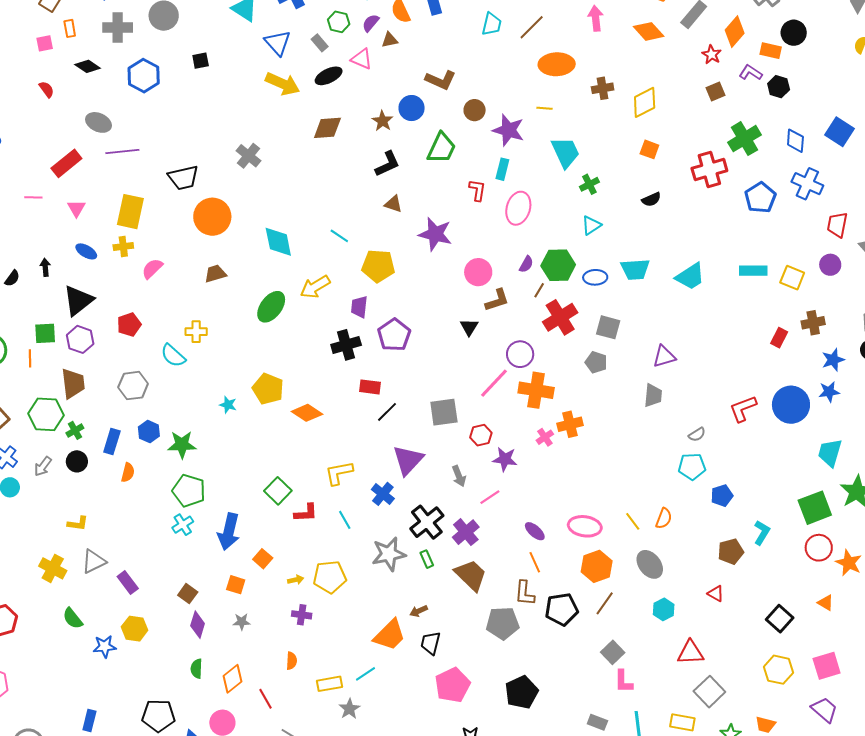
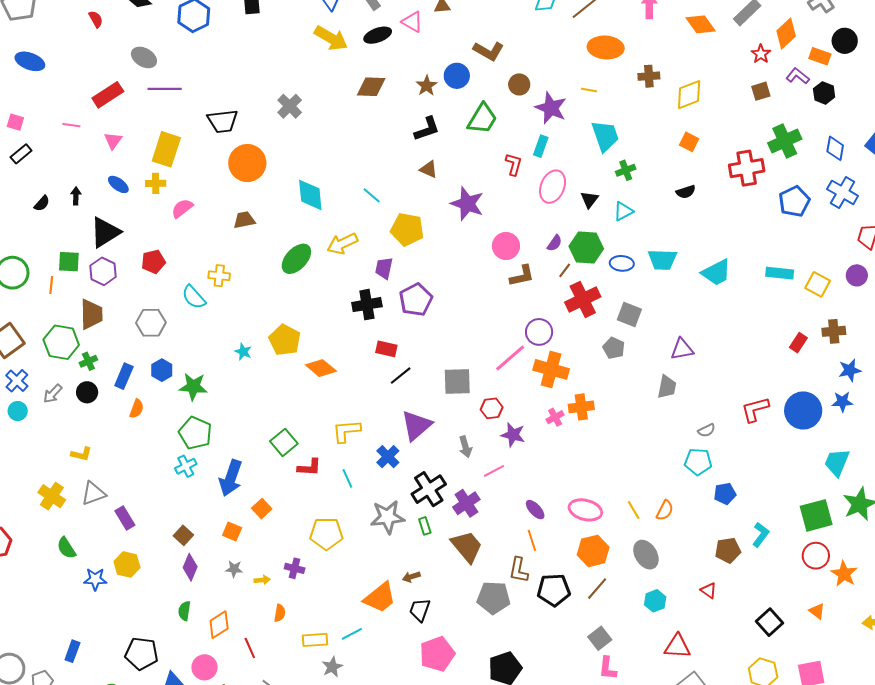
black triangle: (469, 327) -> (589, 200), moved
yellow arrow: (296, 580) -> (262, 580), moved

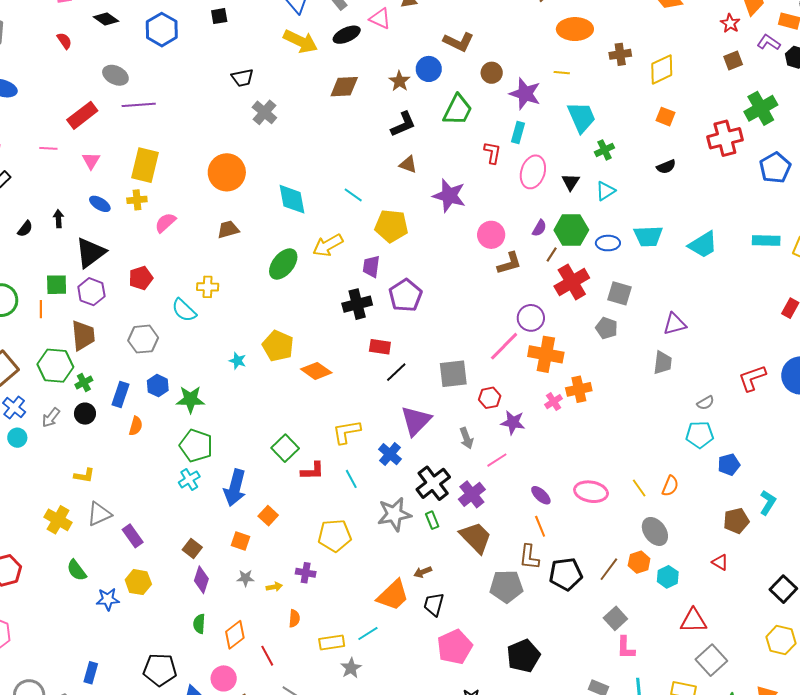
black trapezoid: (223, 121) -> (242, 78), moved, size x0.7
orange hexagon: (593, 551) -> (639, 562), moved, size x0.7

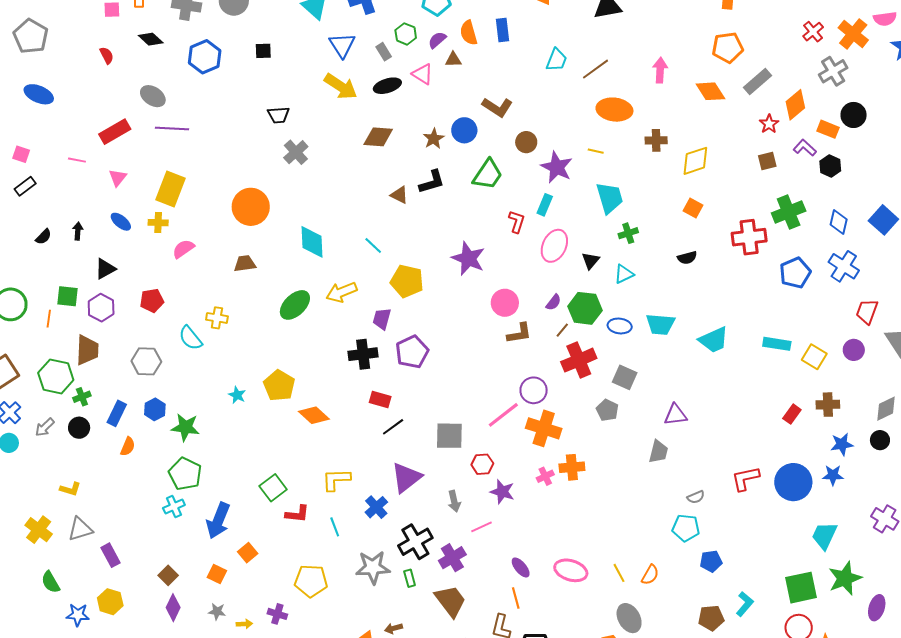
brown triangle: (408, 164) -> (399, 195), moved
black triangle: (90, 253) -> (105, 269), size x0.7

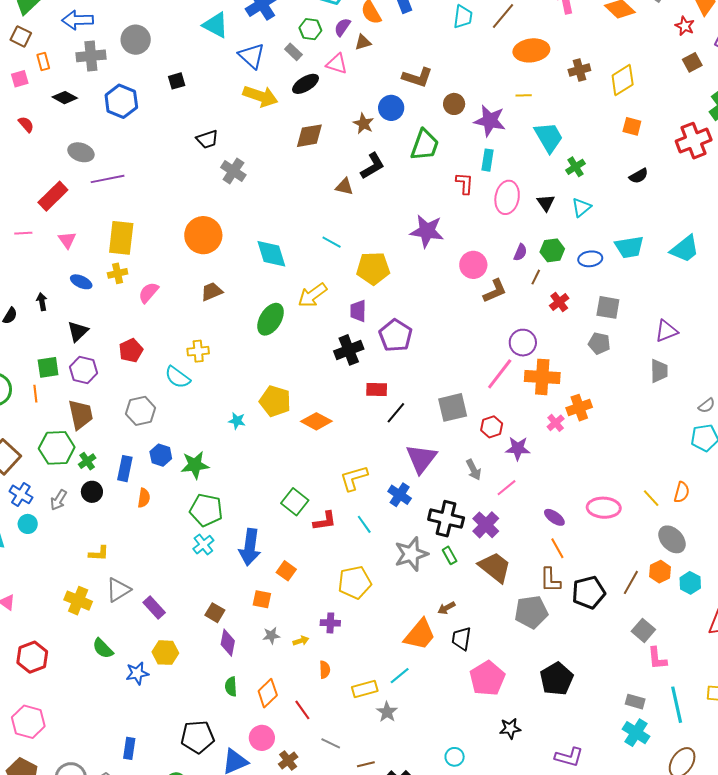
green hexagon: (585, 308) -> (552, 250), size x0.7
red cross: (579, 360) -> (559, 302), size x0.6
black cross: (415, 542) -> (446, 519), turned -32

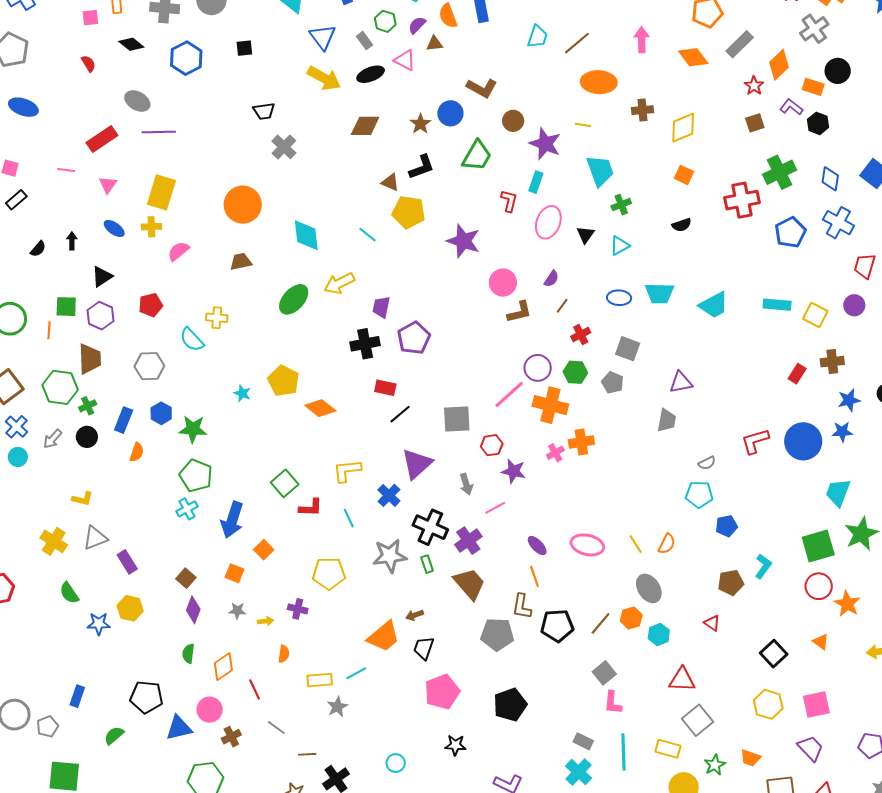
green hexagon: (552, 250) -> (575, 372), moved
yellow pentagon: (373, 268) -> (409, 212), moved

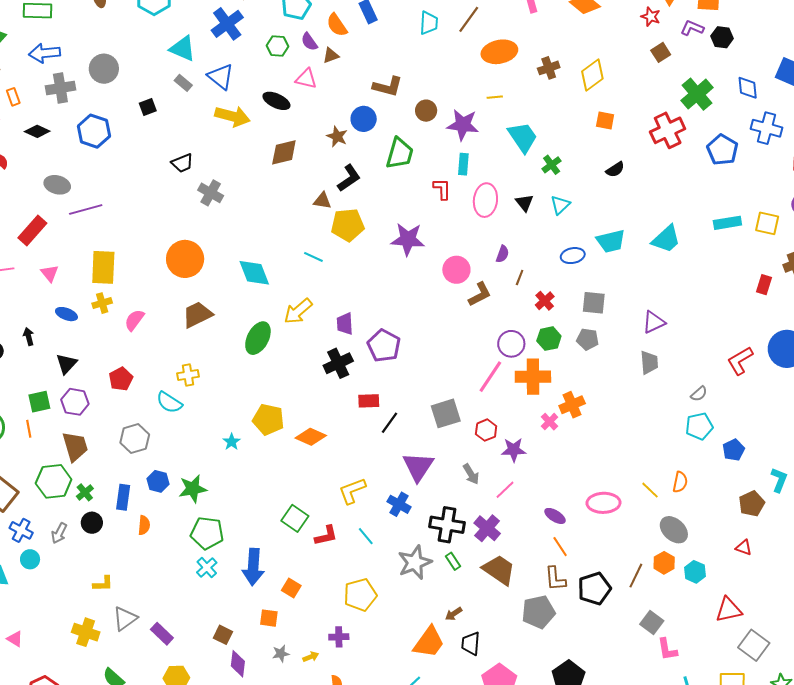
purple semicircle: (417, 25) -> (309, 42), turned -66
gray rectangle: (364, 41) -> (183, 83), moved
black ellipse: (371, 74) -> (276, 101), turned 60
brown trapezoid: (241, 262) -> (197, 315), size x1.4
cyan star: (242, 393) -> (232, 442), turned 30

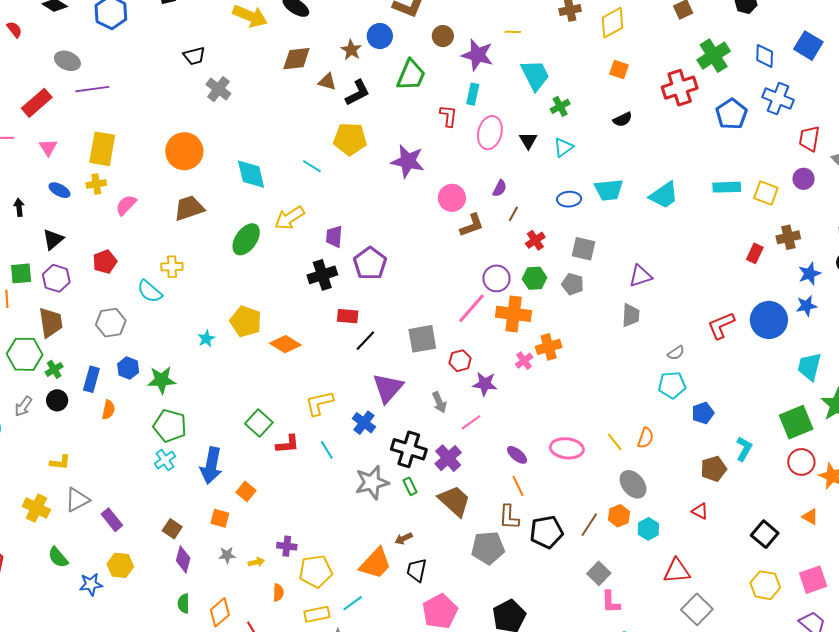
brown triangle: (322, 201) -> (327, 82), moved
yellow pentagon: (360, 595) -> (316, 571), moved

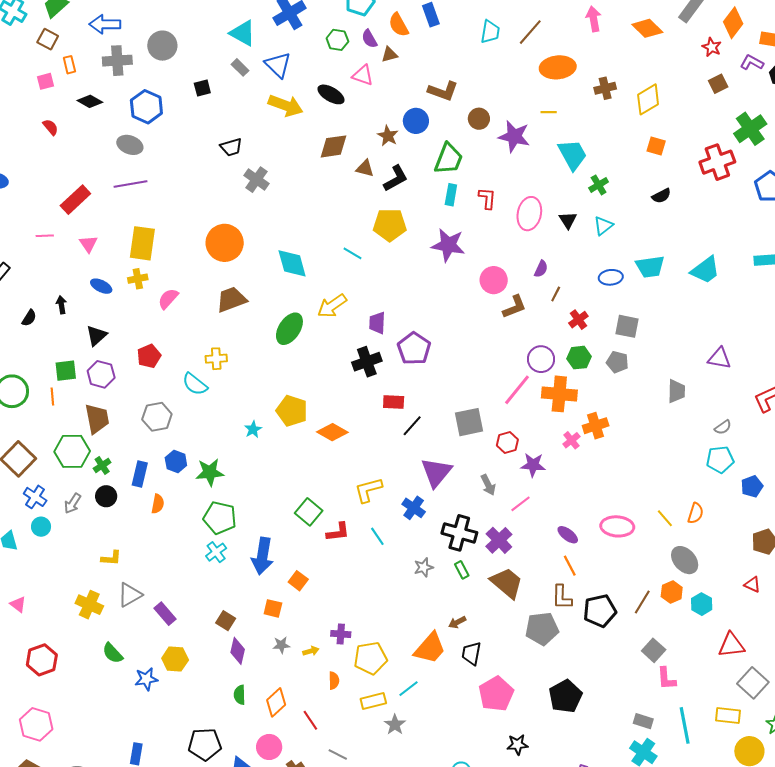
gray ellipse: (67, 61) -> (130, 145), moved
cyan rectangle: (473, 94) -> (451, 195), moved
purple triangle: (640, 276) -> (719, 358), moved, turned 30
gray star: (372, 482) -> (424, 567), size x0.6

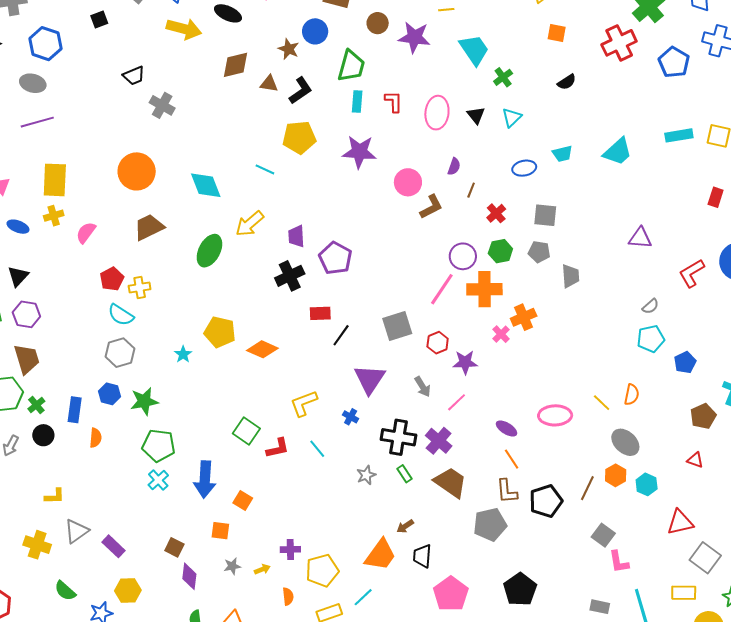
cyan trapezoid: (650, 267) -> (562, 154), size x0.7
red pentagon: (149, 356) -> (112, 279), moved
gray trapezoid: (676, 391) -> (570, 276), moved
gray hexagon: (157, 417) -> (120, 353), moved
blue cross: (414, 508) -> (351, 417), size x0.7

